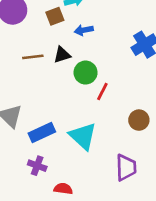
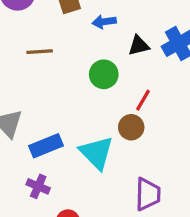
black triangle: (62, 55) -> (139, 46), moved
red line: (102, 91) -> (143, 100), moved
brown circle: (139, 120) -> (131, 127), moved

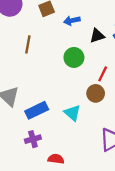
brown line: (40, 52) -> (28, 44), turned -72
cyan triangle: (96, 153) -> (72, 113), size x0.7
purple cross: (38, 186) -> (33, 139), turned -35

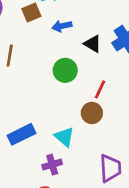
black triangle: (97, 36) -> (93, 44), turned 49
purple cross: (33, 139) -> (52, 165), moved

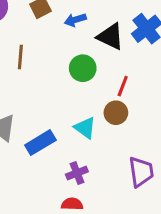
black triangle: (93, 44) -> (110, 37), size x1.4
cyan triangle: (64, 137) -> (85, 128), moved

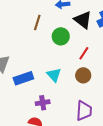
brown line: (20, 57) -> (37, 22), moved
brown circle: (116, 113) -> (83, 75), moved

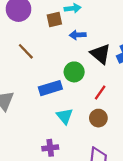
brown line: (37, 22) -> (26, 51), moved, turned -63
blue rectangle: (23, 78) -> (50, 88), moved

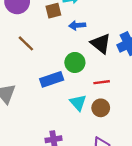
red line: (100, 93) -> (102, 82), turned 49
cyan triangle: (65, 116) -> (78, 103), moved

